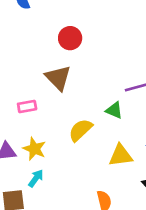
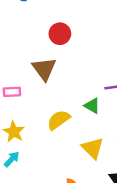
yellow triangle: (121, 155) -> (93, 148), turned 45

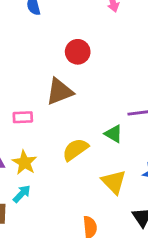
brown triangle: (44, 69) -> (59, 92), turned 45

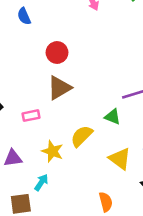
red circle: (78, 52) -> (57, 52), moved
yellow star: (24, 163) -> (52, 151), moved

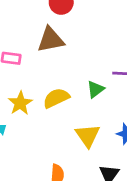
green triangle: (113, 117) -> (95, 89), turned 42

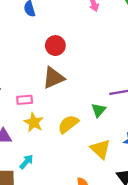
yellow star: (20, 103) -> (34, 122), moved

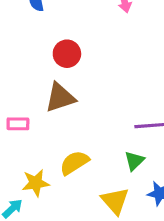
green triangle: (99, 110) -> (134, 161), moved
yellow star: (34, 122) -> (36, 183), moved, turned 30

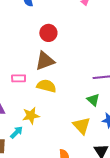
green triangle: (134, 161) -> (93, 100), turned -32
yellow semicircle: (74, 163) -> (46, 86), moved, turned 48

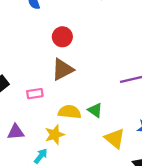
yellow semicircle: (46, 86) -> (70, 112), moved
green triangle: (93, 100) -> (95, 110), moved

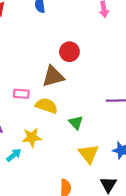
red circle: (62, 37) -> (69, 52), moved
yellow semicircle: (70, 112) -> (47, 106), moved

